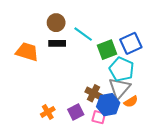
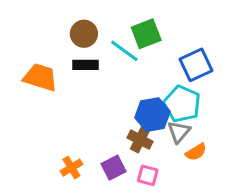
green square: (107, 50) -> (146, 34), moved
gray triangle: (119, 88) -> (179, 132), size x0.7
blue hexagon: (108, 105) -> (152, 115), moved

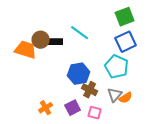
brown circle: (84, 34) -> (41, 40), moved
green square: (146, 34) -> (125, 17), moved
blue hexagon: (152, 115) -> (79, 74), moved
gray triangle: (179, 132) -> (115, 95), moved

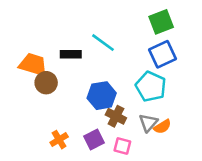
brown circle: (41, 40) -> (46, 83), moved

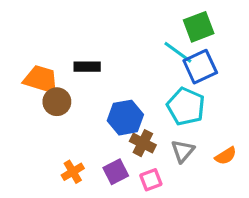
cyan line: (103, 43) -> (178, 52), moved
orange semicircle: (162, 127) -> (226, 156), moved
pink square: (122, 146) -> (151, 180), turned -36

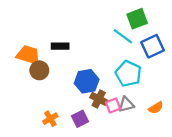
blue square: (200, 67) -> (153, 46), moved
gray triangle: (183, 151) -> (126, 104), turned 35
pink square: (151, 180) -> (113, 106), moved

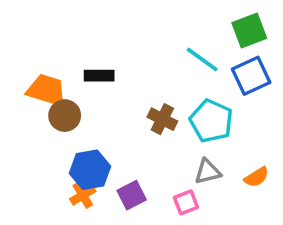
green square: (137, 19) -> (249, 30), moved
blue hexagon: (87, 81) -> (90, 170), moved
brown cross: (99, 99) -> (162, 119), moved
pink square: (113, 106) -> (186, 202), moved

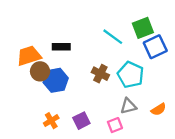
green square: (249, 30) -> (143, 28), moved
cyan line: (202, 59) -> (113, 37), moved
orange trapezoid: (47, 90) -> (29, 56), turned -35
blue hexagon: (90, 170) -> (56, 80), moved

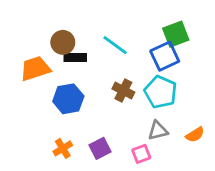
cyan line: (113, 37) -> (115, 45), moved
blue square: (155, 47) -> (165, 56), moved
brown circle: (40, 71) -> (63, 42), moved

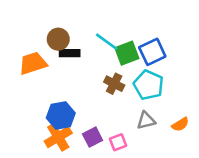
green square: (176, 34) -> (127, 53), moved
blue hexagon: (68, 99) -> (61, 115), moved
orange cross: (63, 148) -> (58, 137), size x1.5
pink square: (141, 154) -> (118, 142), moved

